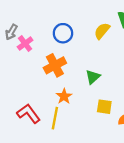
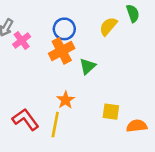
orange cross: (55, 65) -> (62, 51), moved
green triangle: (93, 77) -> (88, 66), moved

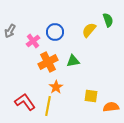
pink cross: (22, 41) -> (33, 41), moved
orange cross: (62, 51) -> (48, 62), moved
green triangle: (88, 66) -> (73, 61), turned 32

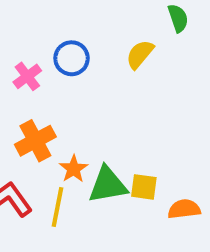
green semicircle: (108, 20) -> (178, 18), moved
green triangle: (73, 61) -> (108, 185), moved, size x1.5
orange cross: (48, 62) -> (35, 141), moved

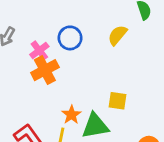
orange cross: (35, 141) -> (45, 70), moved
yellow square: (144, 187) -> (117, 101), moved

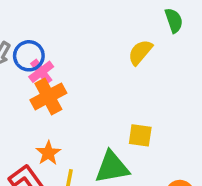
blue circle: (70, 38) -> (29, 56), moved
orange star: (71, 115) -> (48, 153), moved

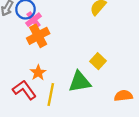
yellow square: (140, 135) -> (98, 61), turned 35

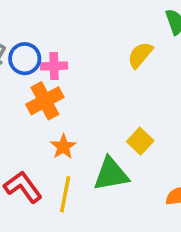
pink cross: (34, 20) -> (54, 66), moved, turned 35
orange star: (38, 73) -> (63, 147), moved

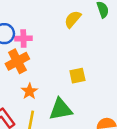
yellow semicircle: (140, 55) -> (73, 19), moved
yellow square: (140, 141) -> (77, 76), moved, turned 35

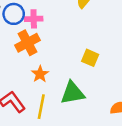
yellow square: (77, 76) -> (90, 58), turned 35

